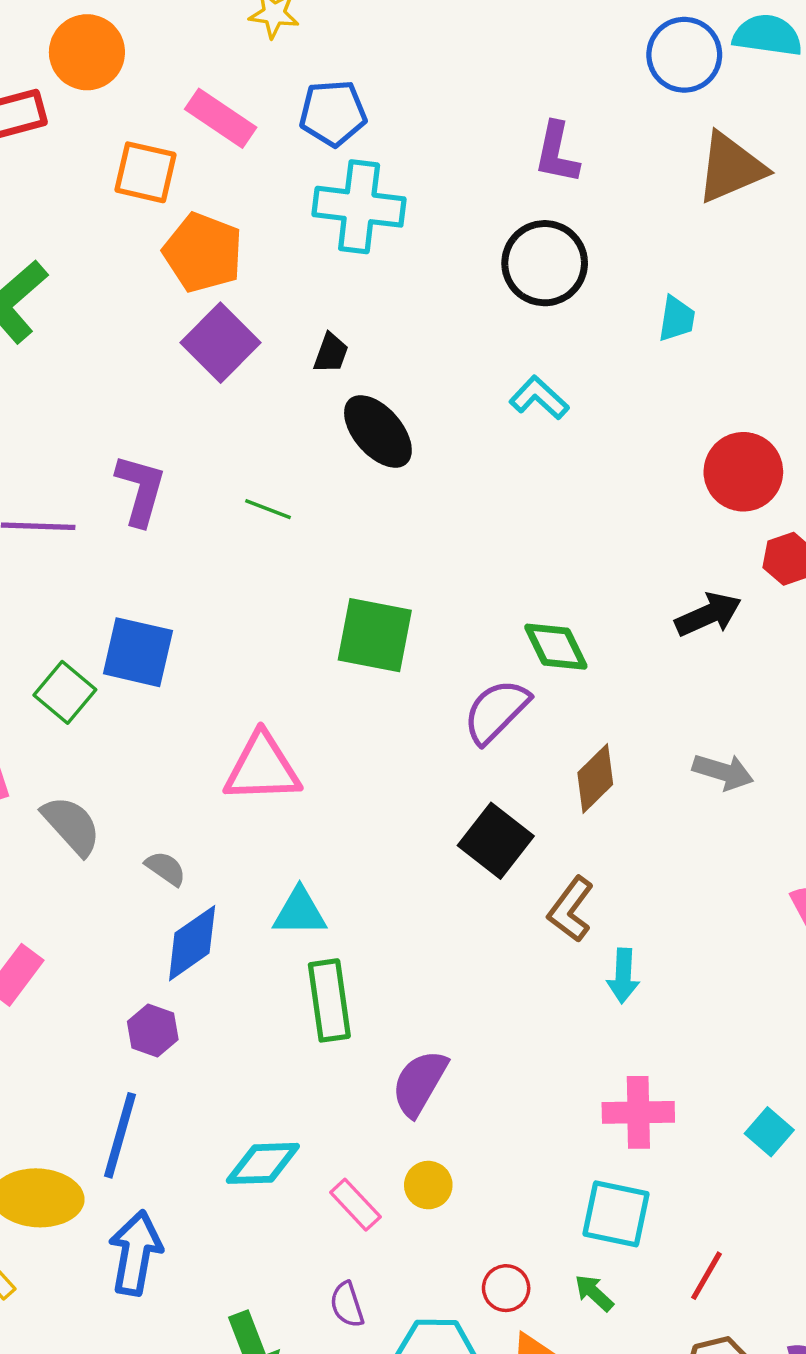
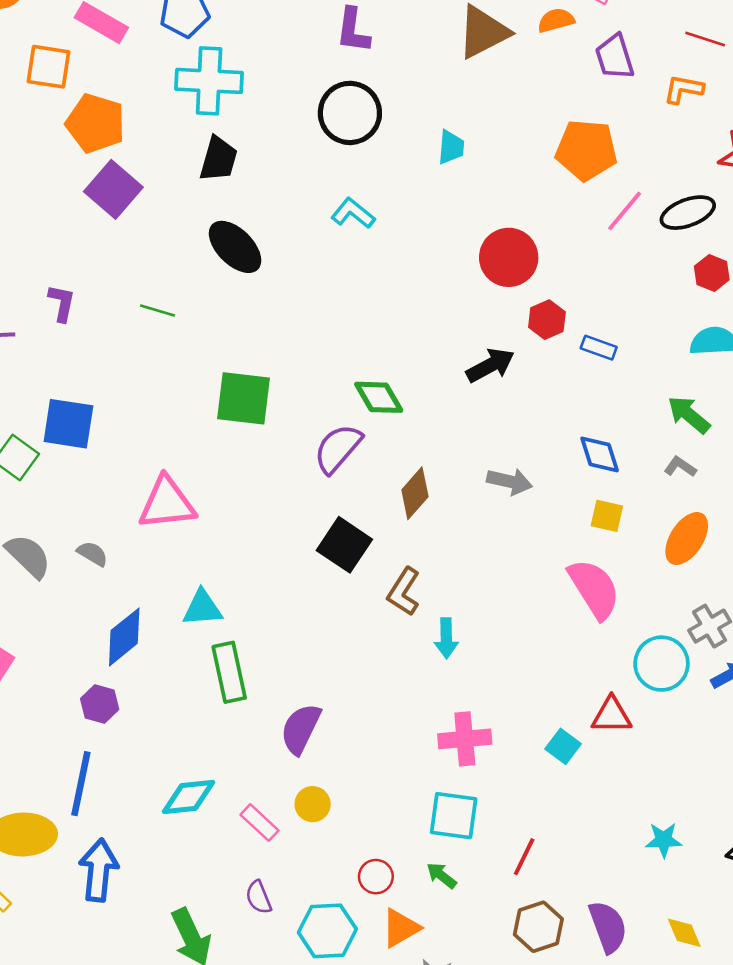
black trapezoid: (331, 353) -> (219, 159), moved, size x1.5
purple L-shape: (141, 490) -> (62, 303), size x0.7
gray semicircle: (166, 868) -> (92, 554), moved

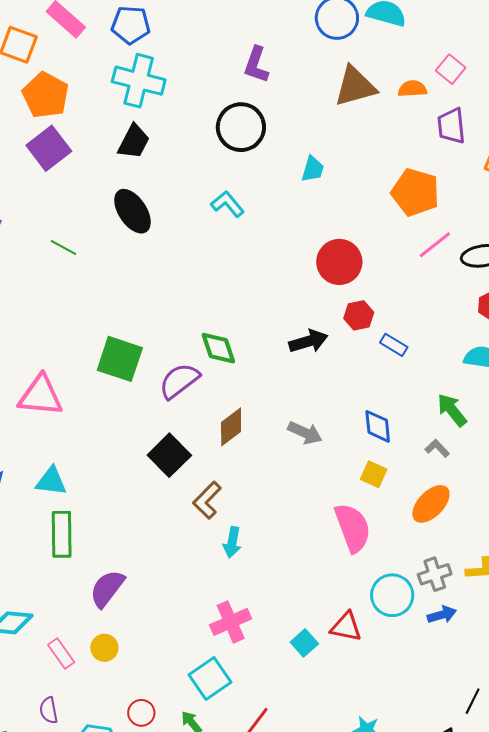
green square: (244, 398) -> (120, 359), moved
pink cross: (465, 739) -> (231, 622), turned -30
cyan square: (454, 816) -> (210, 679), turned 36

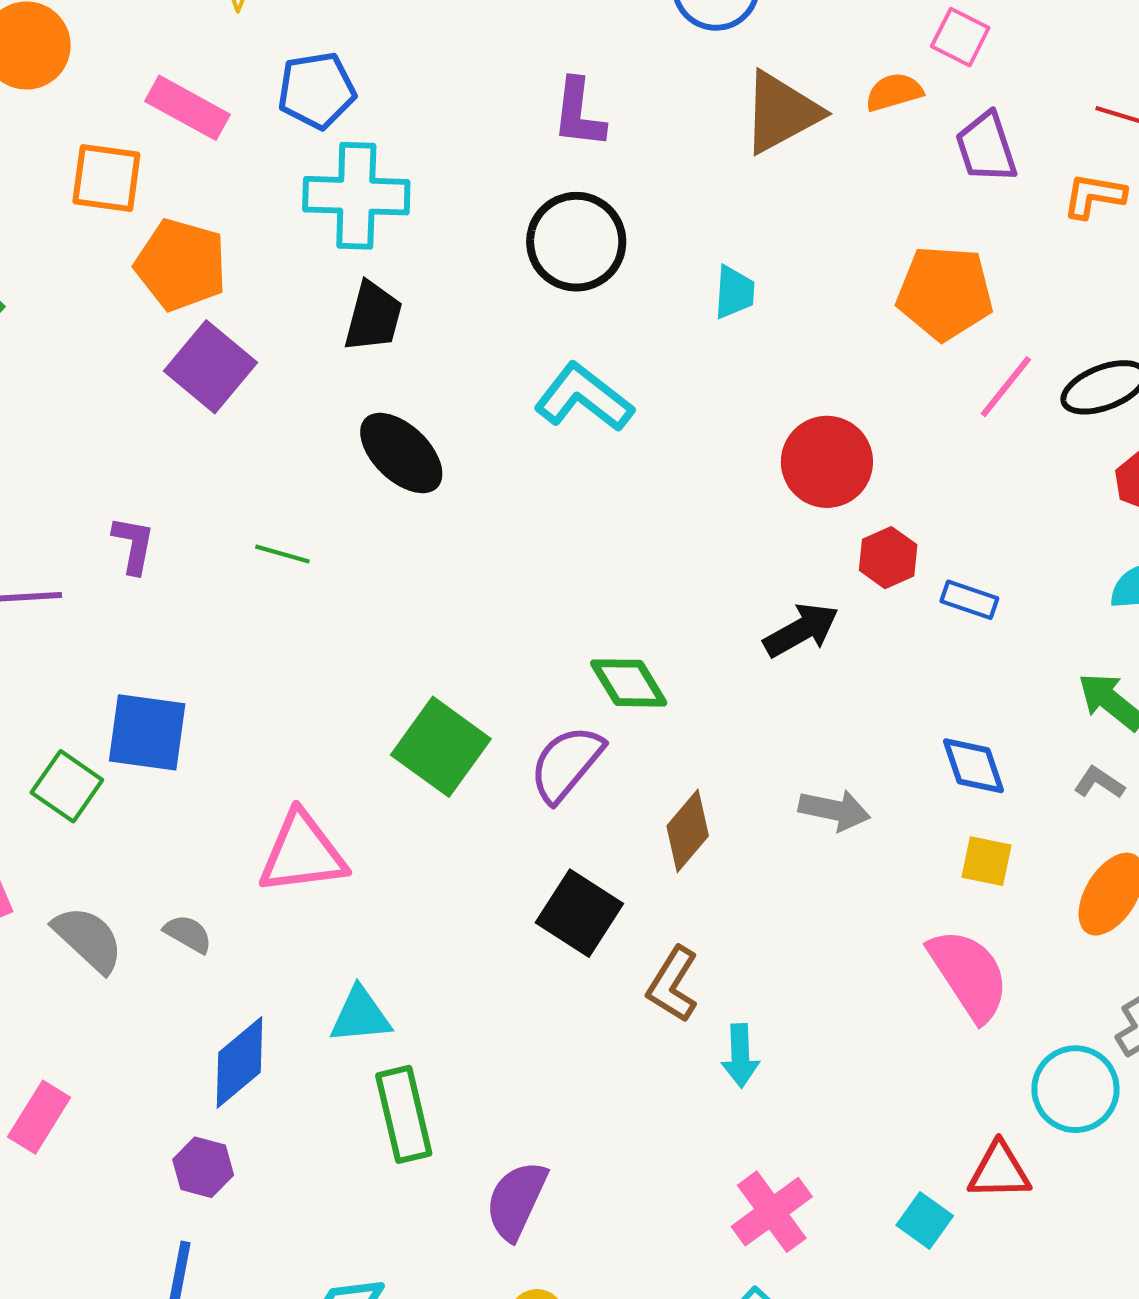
cyan L-shape: (228, 204) -> (584, 398), size x1.4
green square: (120, 359) -> (441, 747), turned 30

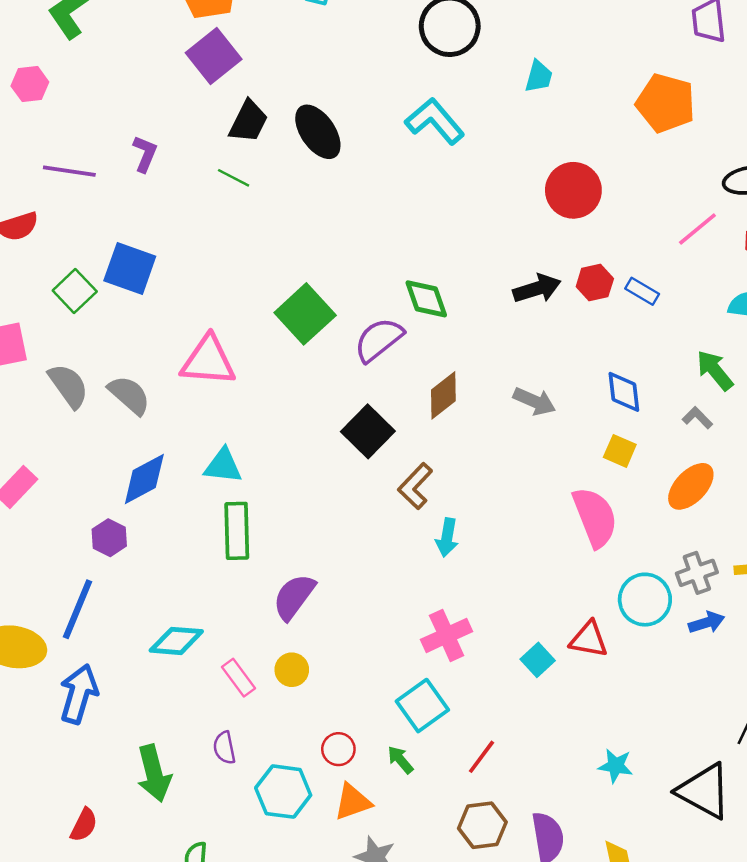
black trapezoid: (373, 317) -> (248, 121), moved
pink line: (1006, 387) -> (697, 229), moved
red hexagon: (888, 558) -> (595, 283), moved
gray semicircle: (188, 934) -> (129, 395), size x1.5

